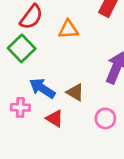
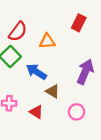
blue arrow: (42, 88) -> (36, 72), moved

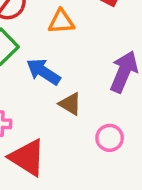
red triangle: (36, 112) -> (27, 158), moved, size x1.6

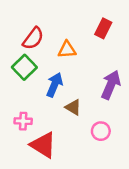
blue arrow: (43, 72) -> (54, 85), turned 80

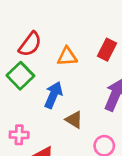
red rectangle: (103, 28) -> (107, 50), moved

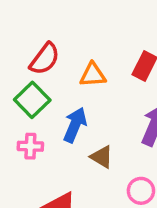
pink cross: (19, 135) -> (30, 146), moved

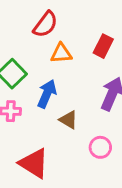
red semicircle: (45, 59) -> (45, 24), moved

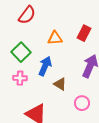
red semicircle: (45, 24) -> (27, 15), moved

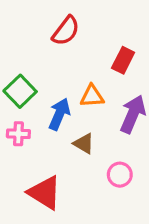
red semicircle: (27, 15) -> (66, 31), moved
orange triangle: (55, 38) -> (92, 96), moved

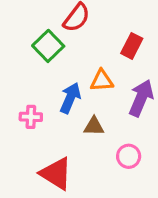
green square: (20, 91) -> (48, 46), moved
brown triangle: (84, 144) -> (94, 126), turned -30

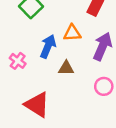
pink cross: (31, 117) -> (18, 61), turned 35
pink circle: (129, 156) -> (104, 86), moved

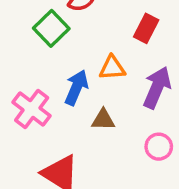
pink cross: (18, 61) -> (32, 109), size x1.5

